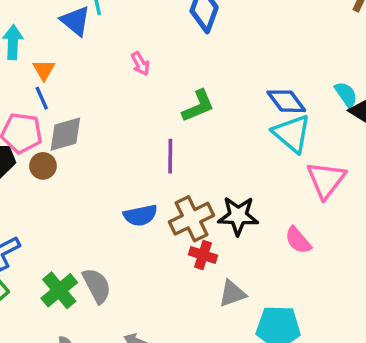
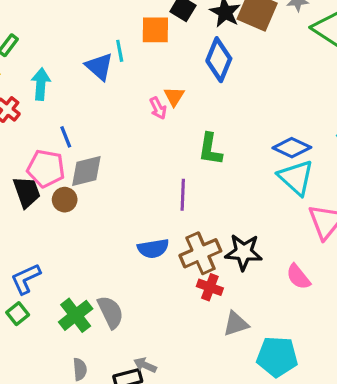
orange triangle: (44, 70) -> (174, 96), moved
blue diamond: (286, 101) -> (292, 148), turned -30
green L-shape: (198, 106) -> (210, 149), turned 120

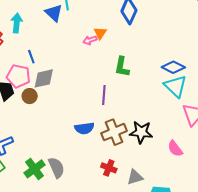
pink arrow: (158, 108) -> (90, 40), turned 96
red cross: (210, 287) -> (109, 168), moved

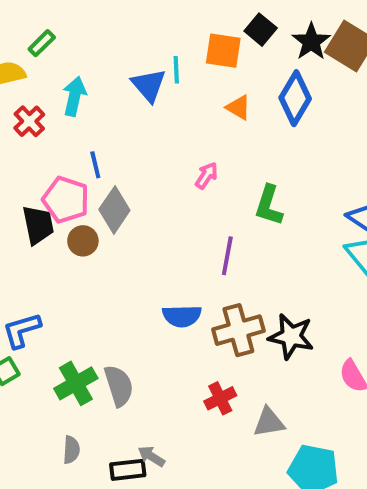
orange triangle: (100, 33) -> (238, 107), moved, turned -40
pink arrow: (90, 40) -> (207, 176), moved, turned 136
gray diamond: (44, 78) -> (114, 210), turned -50
red cross: (109, 168) -> (220, 398), turned 35

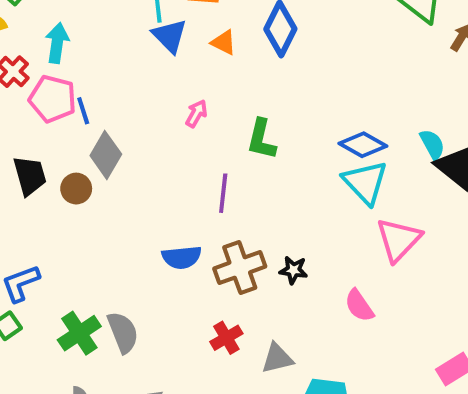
blue triangle: (149, 85) -> (170, 36), moved
pink pentagon: (66, 200) -> (53, 99), moved
black star: (291, 336) -> (293, 270), size x0.6

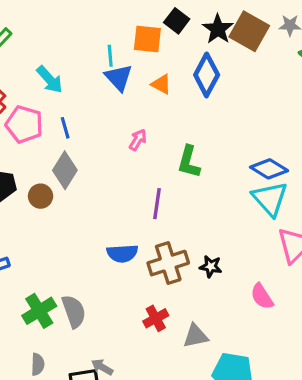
cyan arrow: (57, 43) -> (50, 80), moved, turned 128
blue line: (83, 111) -> (65, 128), moved

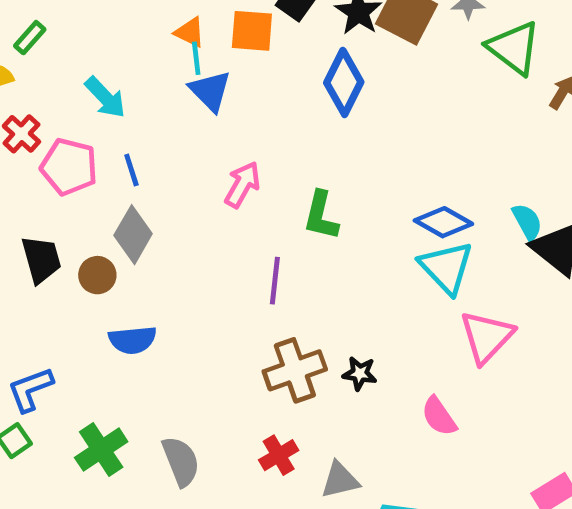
orange triangle: (161, 84) -> (190, 32), moved
pink arrow: (138, 140) -> (242, 185), size x1.4
blue semicircle: (122, 253) -> (133, 340), moved
gray semicircle: (74, 311) -> (181, 461), moved

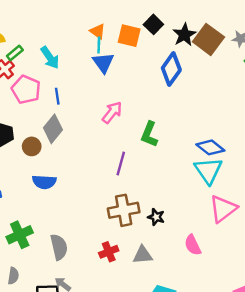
green rectangle: (30, 38) -> (15, 53), moved
gray triangle: (340, 480) -> (143, 255), moved

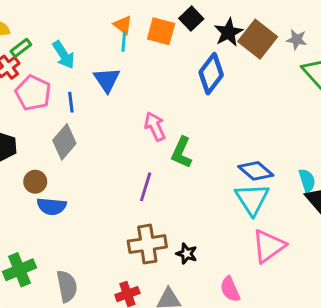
blue triangle: (103, 63) -> (107, 80), moved
pink arrow: (112, 112) -> (155, 126), moved, turned -65
brown circle: (32, 146) -> (35, 182), moved

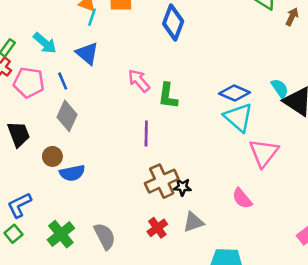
cyan line: (124, 41) -> (92, 17), turned 30
black star: (187, 254) -> (182, 187), moved

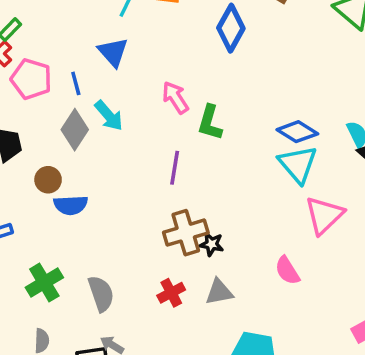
cyan arrow: (45, 43) -> (109, 116), moved

